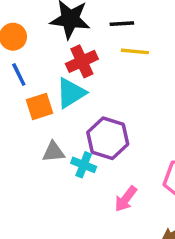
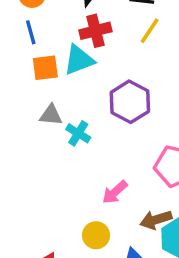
yellow line: (135, 51) -> (150, 31), turned -72
purple hexagon: (108, 138) -> (130, 102), moved
pink arrow: (126, 199) -> (115, 192), moved

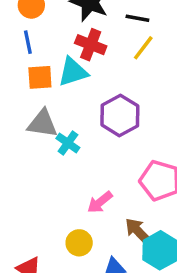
red cross: (95, 31) -> (91, 45), turned 32
gray triangle: (51, 115) -> (42, 124), size x1.4
brown arrow: (156, 220) -> (138, 231), turned 60

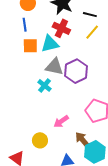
gray triangle: (42, 124) -> (54, 67), moved
yellow circle: (79, 243) -> (40, 140), moved

